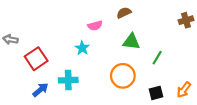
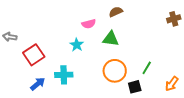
green triangle: (131, 42) -> (111, 39), moved
green line: (157, 58) -> (147, 68), moved
black square: (156, 93) -> (135, 87), moved

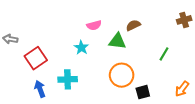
brown semicircle: (116, 12) -> (133, 25), moved
green line: (147, 68) -> (164, 54), moved
blue arrow: (38, 84) -> (40, 89), turned -70

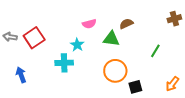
red square: (36, 58) -> (34, 38), moved
cyan cross: (68, 79) -> (64, 63), moved
blue arrow: (40, 89) -> (21, 75), moved

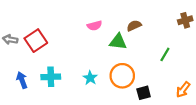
cyan star: (77, 45) -> (90, 78), moved
cyan cross: (64, 63) -> (51, 77), moved

